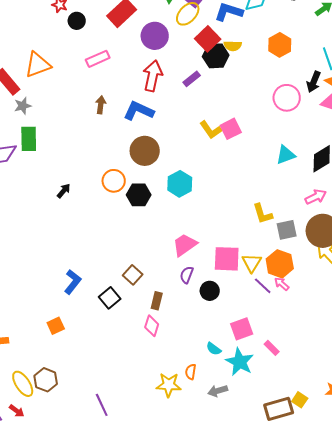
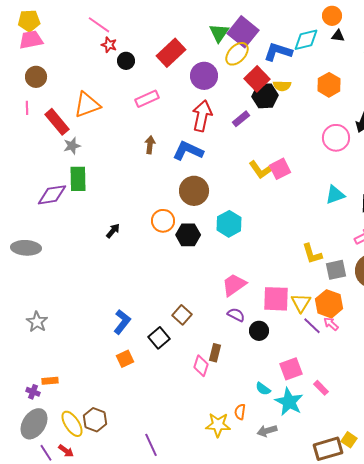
purple semicircle: (187, 275) -> (236, 315), turned 96
brown rectangle: (157, 301) -> (215, 353), moved
orange square: (56, 326) -> (125, 359), moved

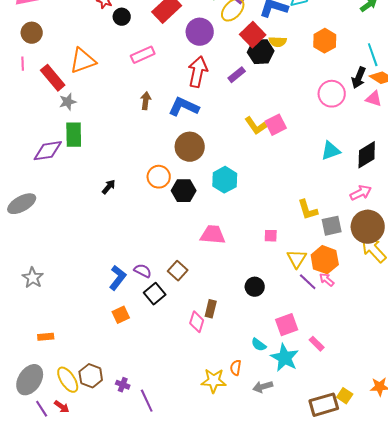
gray ellipse: (26, 248) -> (22, 204), turned -32
pink trapezoid: (234, 285) -> (213, 235), moved, turned 40
pink square: (276, 299) -> (271, 236), moved, size x0.5
purple semicircle: (236, 315) -> (143, 271), moved
purple cross: (33, 392) -> (123, 385), moved

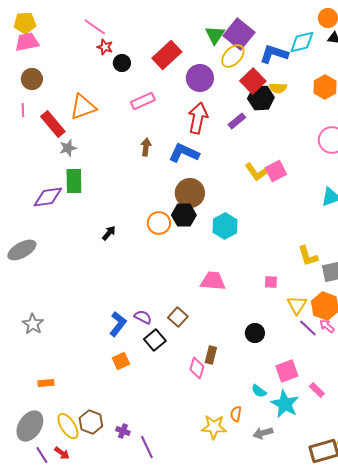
black hexagon: (184, 191) -> (184, 215), moved

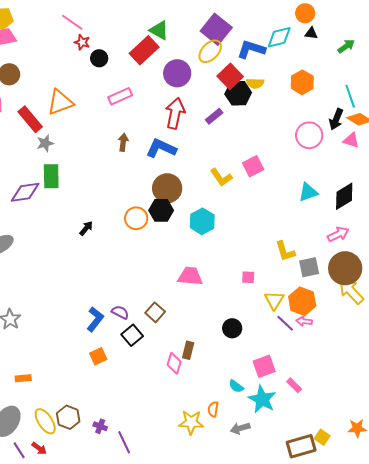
green triangle: (215, 35) -> (159, 30), moved, turned -35
yellow L-shape: (256, 172) -> (221, 177), moved
pink arrow: (327, 326) -> (304, 321), turned -35

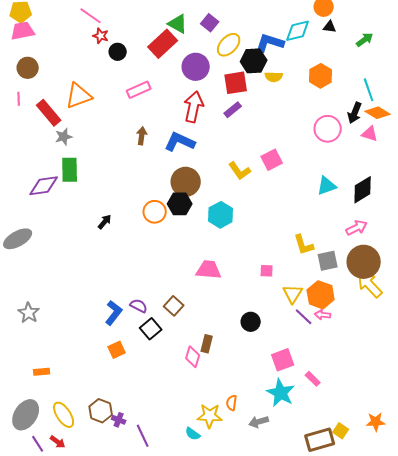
purple square: (216, 29) -> (210, 23), moved, size x0.6
red square: (230, 76) -> (236, 83), moved, turned 35
black hexagon: (238, 93) -> (254, 61), moved
cyan semicircle: (236, 386) -> (193, 434), moved
brown hexagon: (68, 417) -> (101, 411), moved

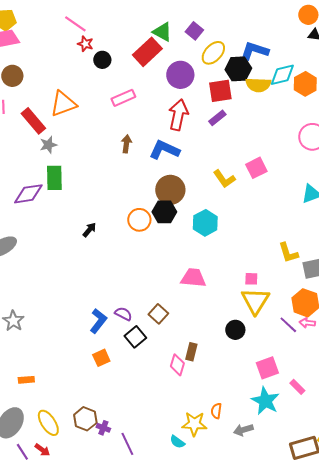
cyan diamond: (298, 31) -> (282, 75), moved
yellow semicircle: (274, 77) -> (258, 85), size x1.4
yellow triangle: (293, 294) -> (255, 301), moved, size x1.4

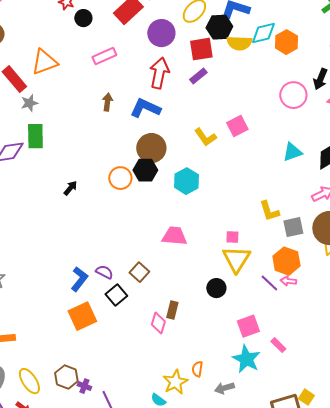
orange square: (101, 358) -> (82, 316), size x1.6
yellow star: (194, 424) -> (175, 382), turned -30

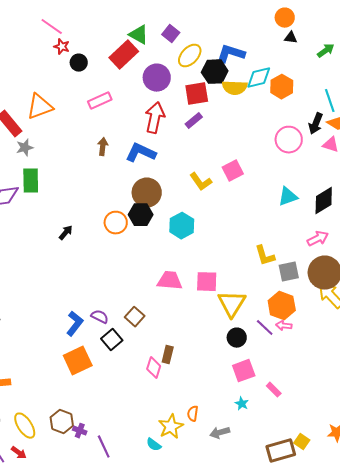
pink square: (232, 237) -> (207, 282), moved, size x1.6
black circle: (216, 288) -> (237, 338), moved
cyan star: (246, 359) -> (242, 404), size x0.5

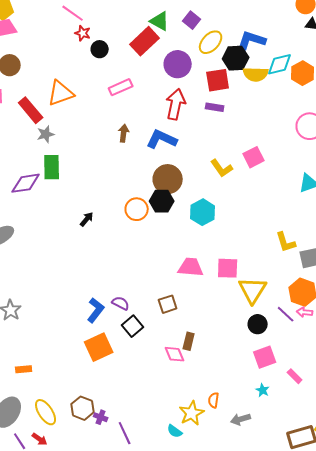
purple rectangle: (194, 121) -> (215, 107), turned 48
brown square: (135, 317) -> (168, 304), moved, turned 30
pink diamond: (154, 368) -> (175, 354), turned -40

